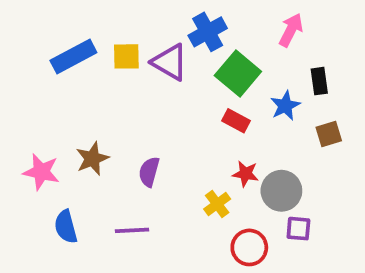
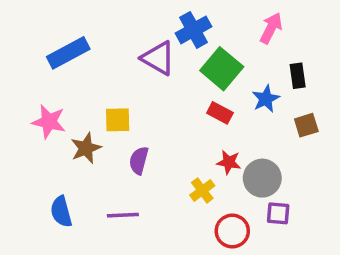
yellow square: (126, 56) -> (118, 120), moved
pink star: (41, 172) -> (49, 122), moved

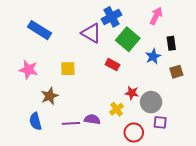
blue rectangle: (68, 53) -> (40, 30), turned 60
red rectangle: (220, 113) -> (113, 65), moved
brown star: (86, 148) -> (50, 96), moved
purple semicircle: (139, 160) -> (92, 119), moved, turned 84

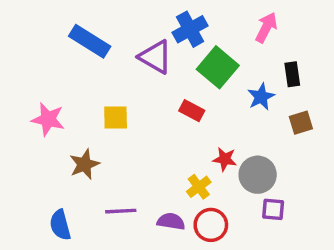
blue rectangle: (40, 30) -> (90, 41), moved
purple semicircle: (92, 119) -> (171, 221), moved
blue semicircle: (35, 121) -> (60, 225), moved
red circle: (134, 133) -> (211, 225), moved

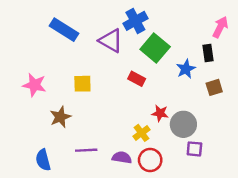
pink arrow: (266, 27) -> (220, 27), moved

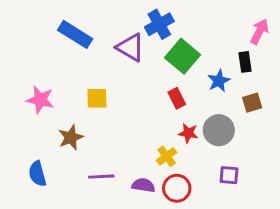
red rectangle: (137, 79) -> (177, 98), moved, turned 35
gray circle: (183, 124) -> (219, 130), moved
blue semicircle: (43, 160) -> (37, 174), moved

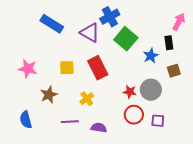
red rectangle: (177, 98) -> (98, 68), moved, size x1.6
yellow cross: (167, 156) -> (87, 99), moved
red circle: (177, 188) -> (134, 115), moved

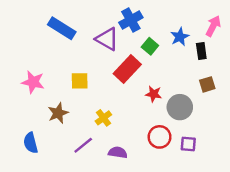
green square: (126, 39) -> (150, 46), size x0.6
blue star: (151, 56) -> (180, 37), moved
red rectangle: (98, 68) -> (127, 69), moved, turned 70
red star: (130, 92) -> (154, 94), moved
purple line: (70, 122) -> (83, 145), turned -36

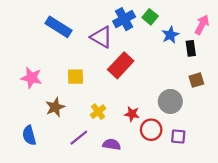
green square: (150, 46) -> (150, 17), moved
red star: (154, 94) -> (132, 114), moved

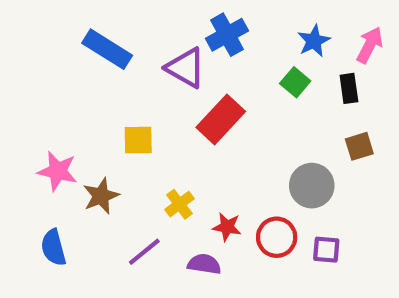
green square: (150, 17) -> (295, 82), moved
blue star: (170, 35) -> (314, 41), moved
pink star: (31, 78) -> (58, 171), moved
red star: (132, 114) -> (227, 227), moved

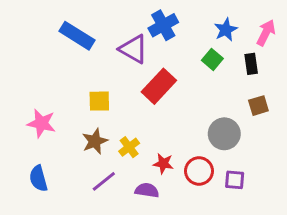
brown star: (101, 196) -> (95, 141), moved

